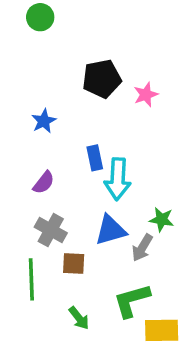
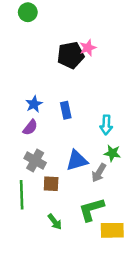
pink star: (146, 95) -> (88, 48), moved
blue star: (44, 121) -> (34, 104), moved
cyan arrow: (118, 179) -> (106, 125), moved, size x0.7

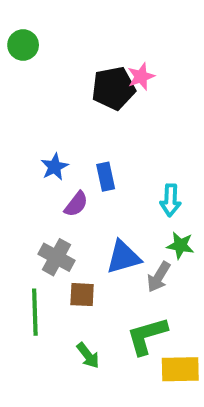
green circle: (28, 12) -> (23, 45), moved
purple semicircle: (30, 127) -> (76, 204), moved

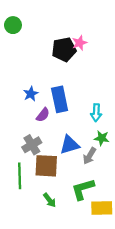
blue rectangle: (106, 177) -> (60, 99), size x1.6
gray cross: (56, 257) -> (32, 145), turned 30
brown square: (82, 295) -> (46, 166), size x1.6

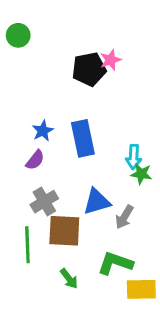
purple semicircle: (43, 115) -> (35, 160), moved
green star: (102, 138) -> (141, 174), moved
green L-shape: (83, 189) -> (115, 263), turned 35

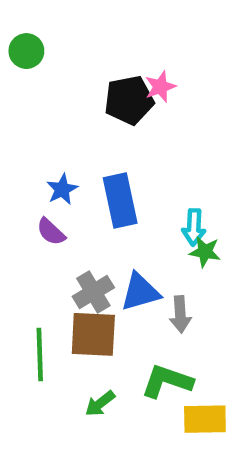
purple semicircle: (35, 160) -> (51, 232), turned 95
gray cross: (44, 202) -> (93, 292), moved
gray arrow: (124, 217) -> (180, 314), turned -35
green arrow: (69, 279) -> (100, 404), turned 90

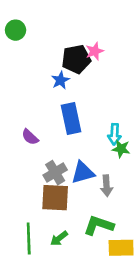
blue star: (62, 189) -> (60, 80), moved
green line: (40, 354) -> (29, 238), moved

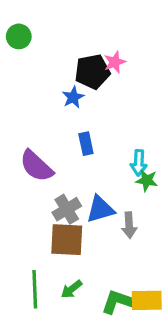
blue rectangle: (71, 118) -> (86, 144), size x0.6
purple semicircle: (30, 137) -> (36, 166), size x1.6
green L-shape: (99, 225) -> (120, 302), moved

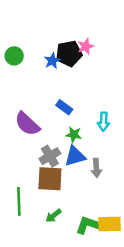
green circle: (19, 36) -> (14, 56), moved
blue star: (73, 97) -> (52, 61), moved
blue rectangle: (86, 144) -> (64, 107), turned -42
green star: (147, 180) -> (74, 135), moved
green line: (35, 289) -> (19, 201), moved

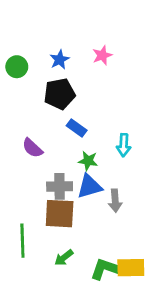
black pentagon: (69, 54) -> (60, 94), moved
blue star: (52, 61) -> (60, 60), moved
purple semicircle: (27, 124) -> (32, 148), size x0.7
gray cross: (50, 156) -> (60, 186), turned 30

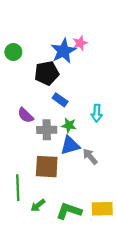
blue star: (60, 60) -> (63, 51), moved, size x1.6
gray cross: (60, 186) -> (47, 130), moved
gray arrow: (115, 201) -> (90, 157), turned 144
green arrow: (64, 258) -> (38, 205), moved
green L-shape: (107, 269) -> (69, 211), moved

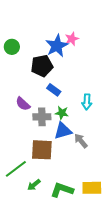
green line: (18, 188) -> (16, 169), turned 55

